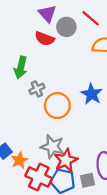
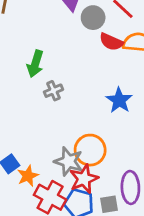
red semicircle: (45, 39) -> (111, 42), moved
orange circle: (57, 106) -> (90, 150), moved

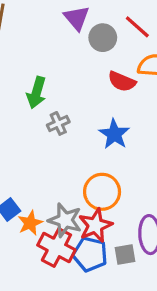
red semicircle: (111, 42) -> (122, 81), moved
blue star: (119, 100) -> (114, 134), moved
gray star: (69, 161) -> (65, 220), moved

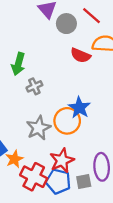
blue star: (114, 134) -> (79, 108), moved
orange circle: (102, 192) -> (67, 121), moved
gray star: (65, 220) -> (39, 128), moved, turned 30

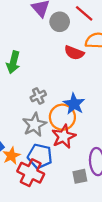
gray cross: (34, 86) -> (38, 96), moved
red star: (62, 160) -> (64, 136), moved
blue pentagon: (58, 181) -> (40, 156), moved

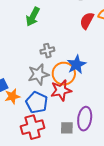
red semicircle: (74, 53) -> (87, 21), turned 84
red cross: (31, 173) -> (33, 127), moved, turned 35

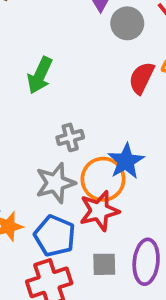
gray square: (67, 128) -> (104, 264), moved

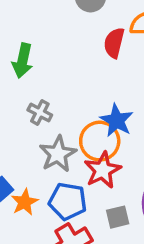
gray cross: (70, 137) -> (40, 112), moved, turned -35

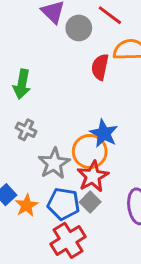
gray cross: (40, 112) -> (26, 130), moved
gray square: (118, 217) -> (90, 202), moved, turned -30

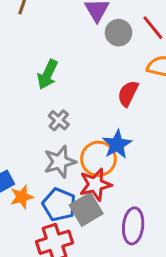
red semicircle: (100, 67) -> (128, 94), moved
gray cross: (26, 130) -> (59, 120), moved
gray square: (90, 202) -> (86, 209), size x1.5

